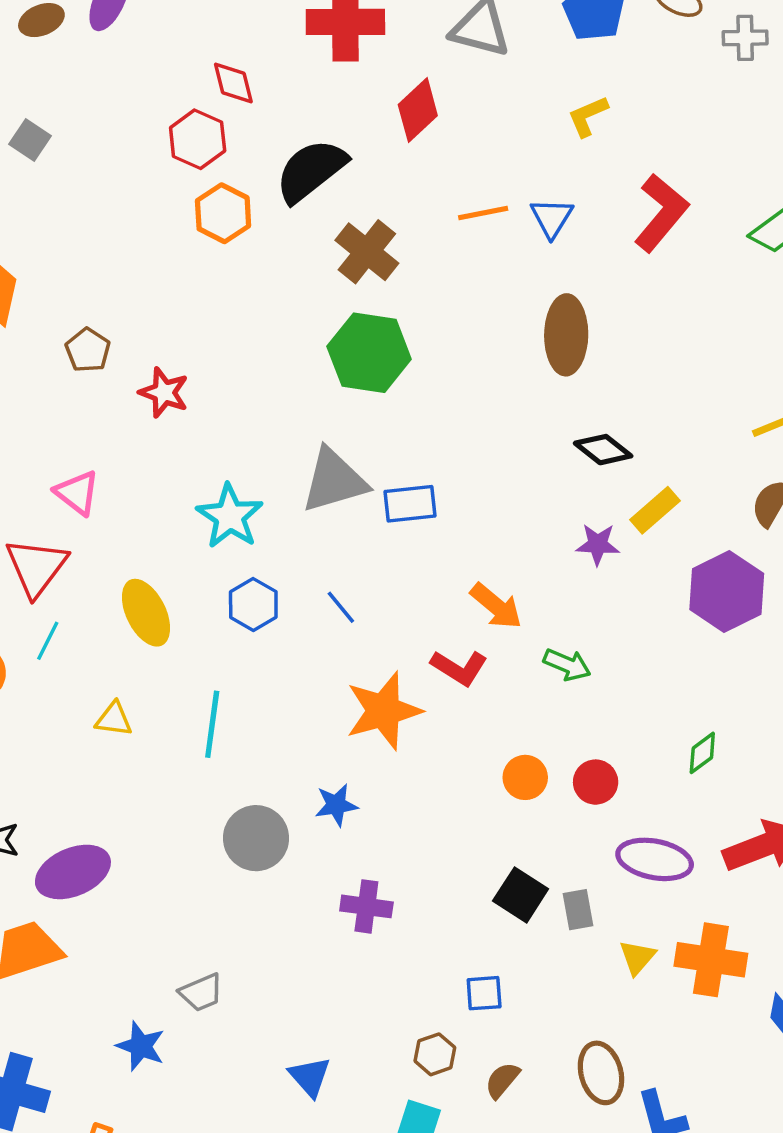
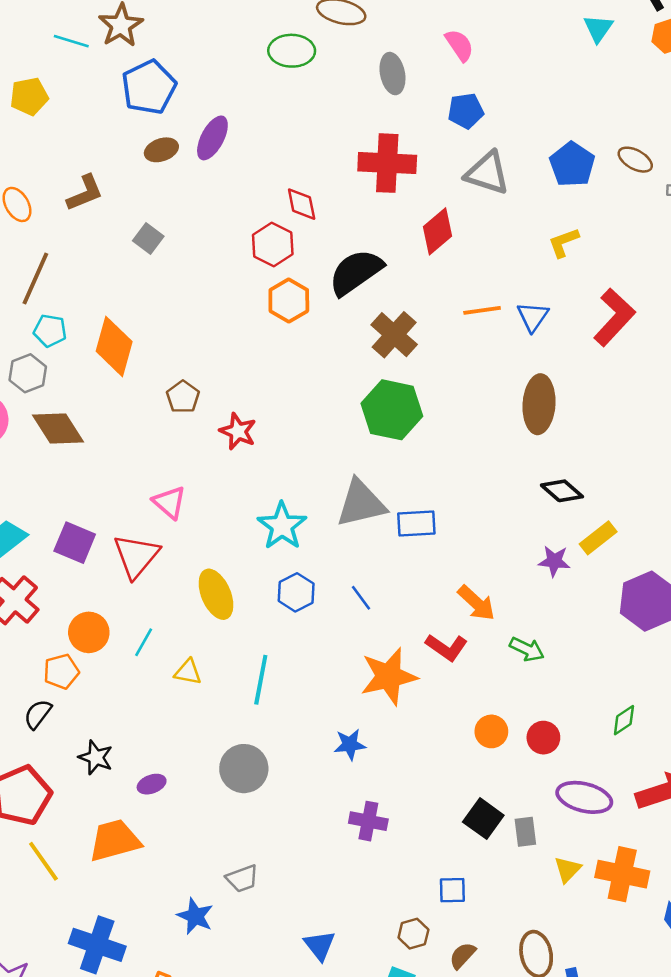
cyan line: (48, 641) -> (144, 642), moved
gray circle: (256, 838) -> (244, 769), moved
purple ellipse: (73, 872) -> (152, 784), size x0.5

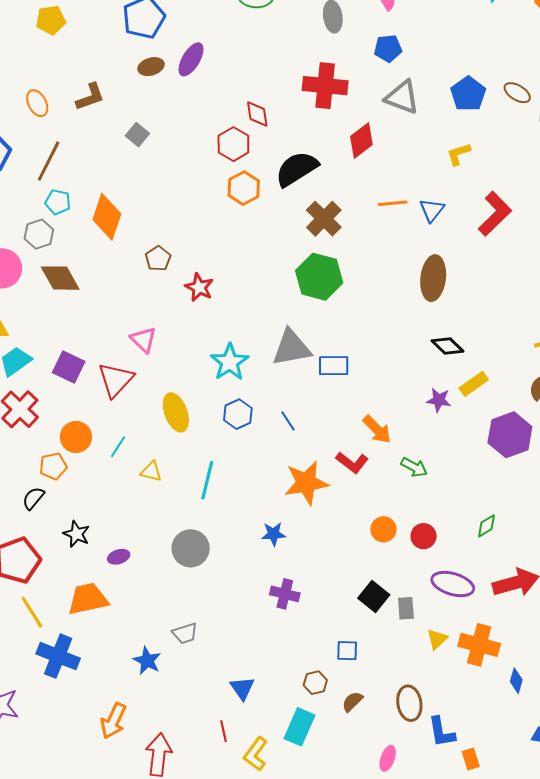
blue cross: (97, 945) -> (58, 656), moved

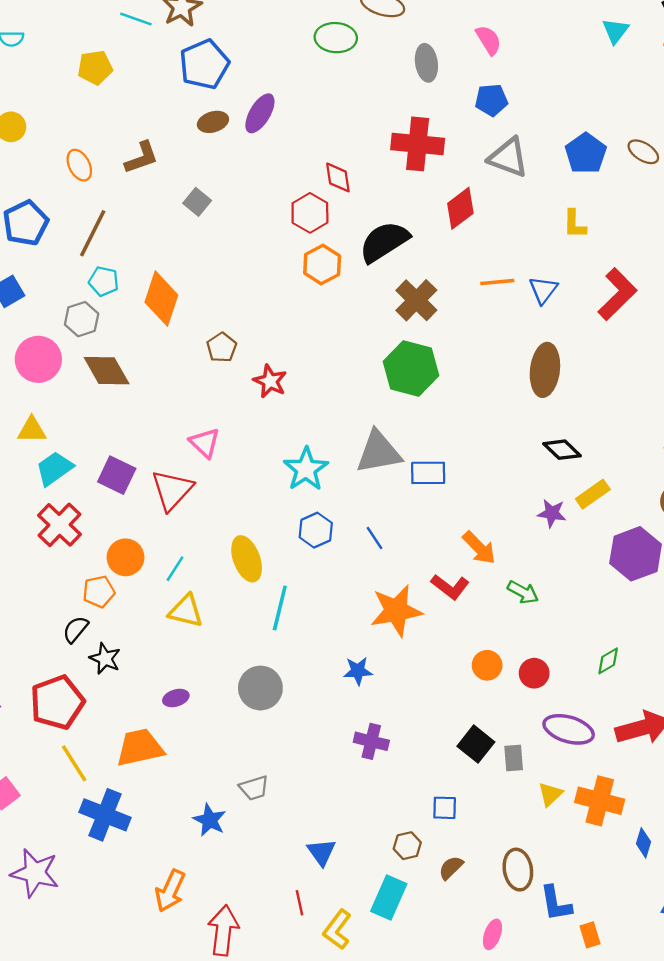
yellow L-shape: (459, 154) -> (574, 224), turned -72
yellow ellipse: (176, 412) -> (247, 559), moved
yellow triangle: (151, 472) -> (186, 611), moved, size x1.4
black star: (76, 534) -> (105, 659), moved

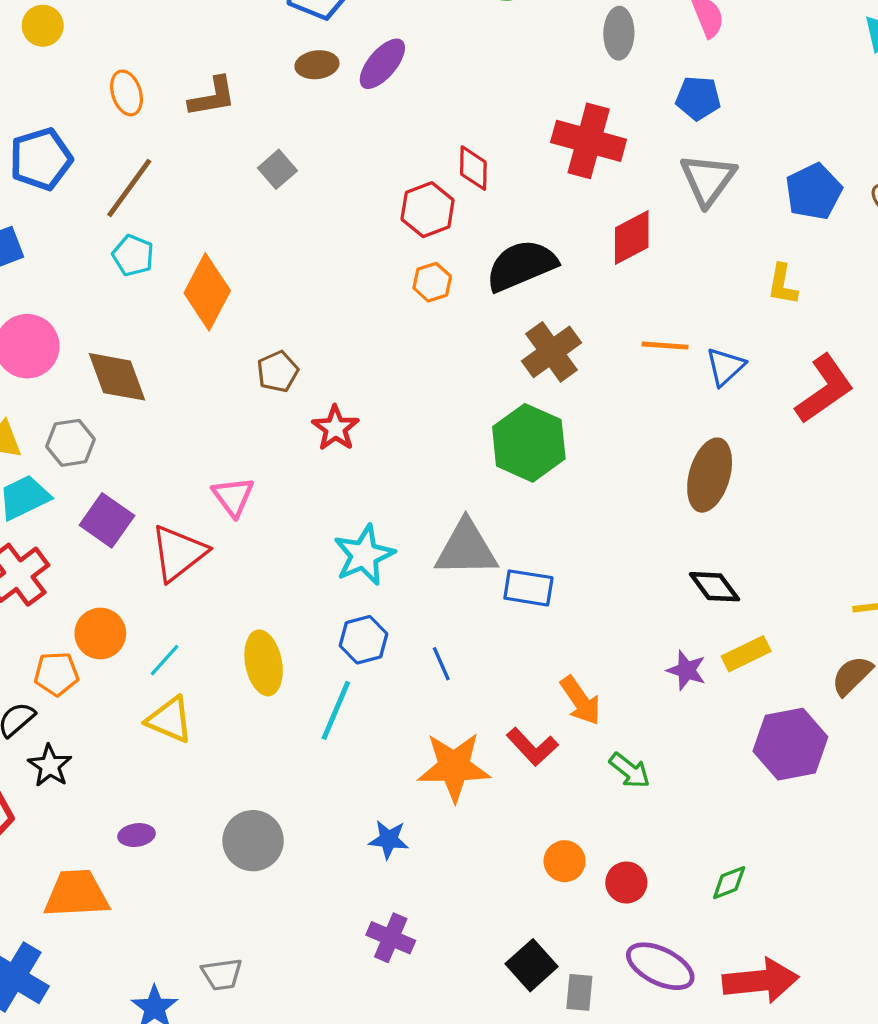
gray triangle: (508, 157) -> (708, 180), turned 36
orange hexagon: (322, 265) -> (432, 282), size x0.7
gray hexagon: (82, 319) -> (70, 443), moved
cyan line: (280, 608) -> (336, 710), moved

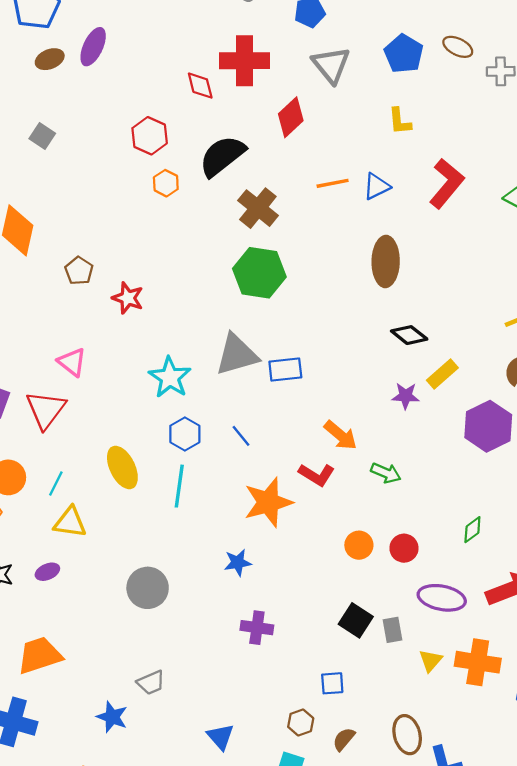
red diamond: (473, 168) -> (200, 86), moved
blue triangle: (725, 367) -> (376, 186), turned 32
purple ellipse: (137, 835) -> (47, 572), moved

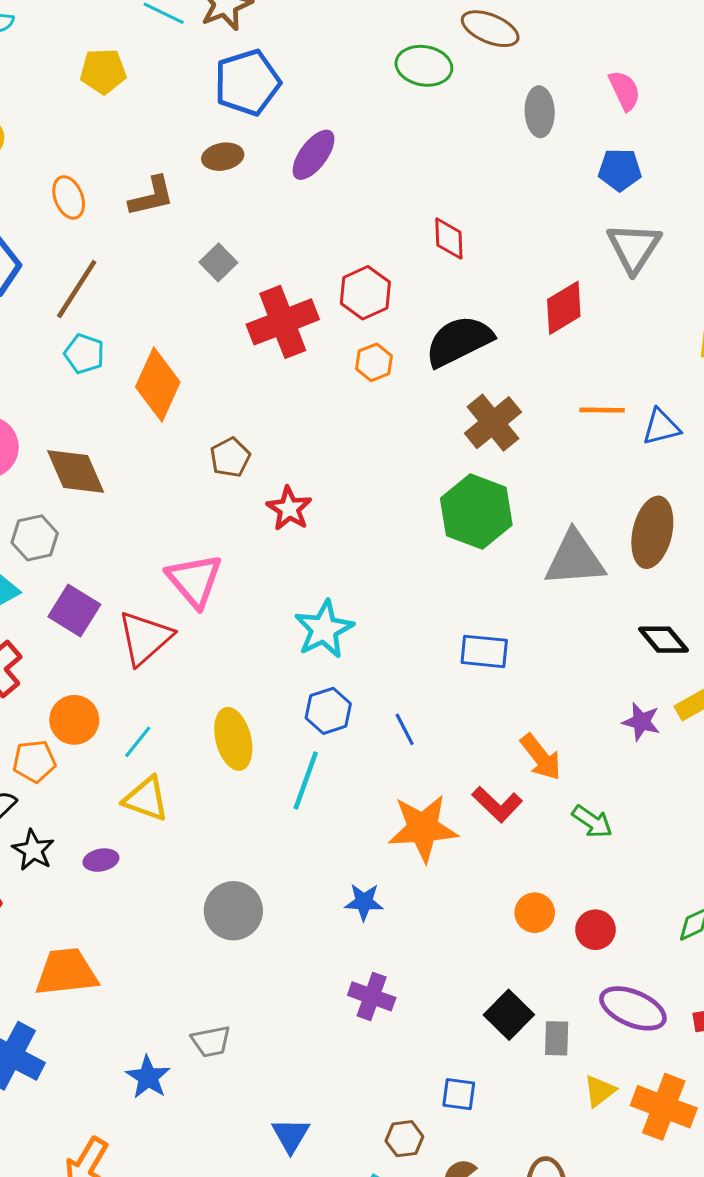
brown ellipse: (50, 59) -> (223, 157), moved
red cross: (244, 61) -> (283, 322), moved, turned -33
gray triangle: (237, 355) -> (575, 559), moved
pink triangle: (72, 362) -> (194, 580), size x1.4

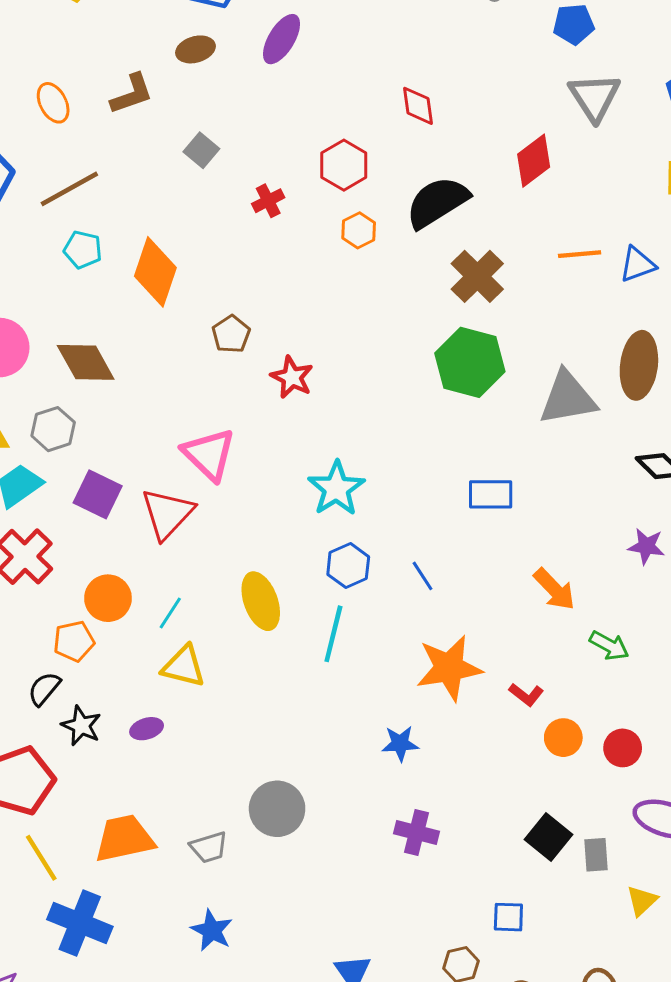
brown line: (77, 289) -> (69, 189), turned 34
red cross: (283, 322) -> (268, 201), size x0.5
red L-shape: (497, 804) -> (526, 695), moved, size x0.7
gray circle: (233, 911) -> (277, 809), moved
gray trapezoid: (211, 1041) -> (209, 847), moved

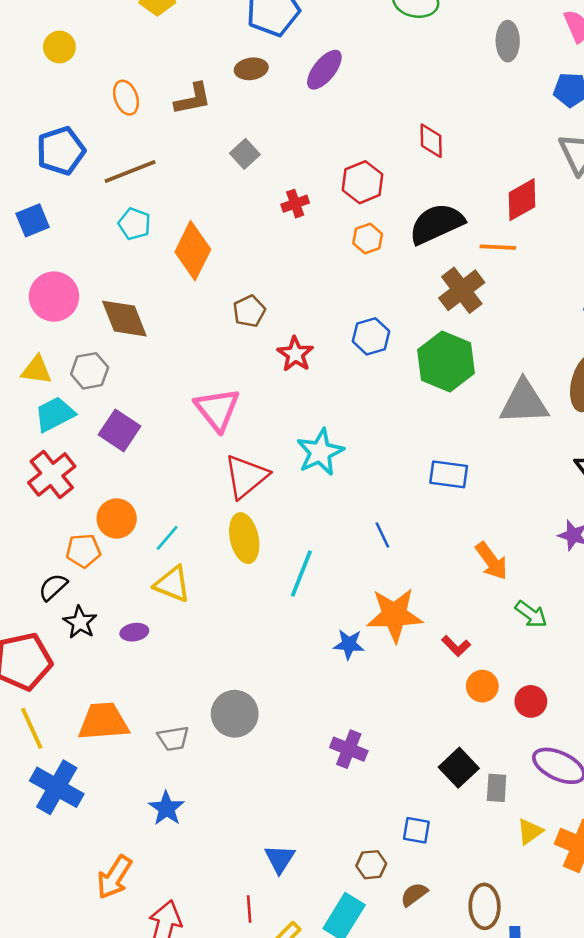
orange line: (580, 254) -> (498, 247), moved
red triangle: (167, 514) -> (246, 476), moved
blue hexagon: (348, 566) -> (371, 336), moved
blue star: (400, 744) -> (349, 644), moved

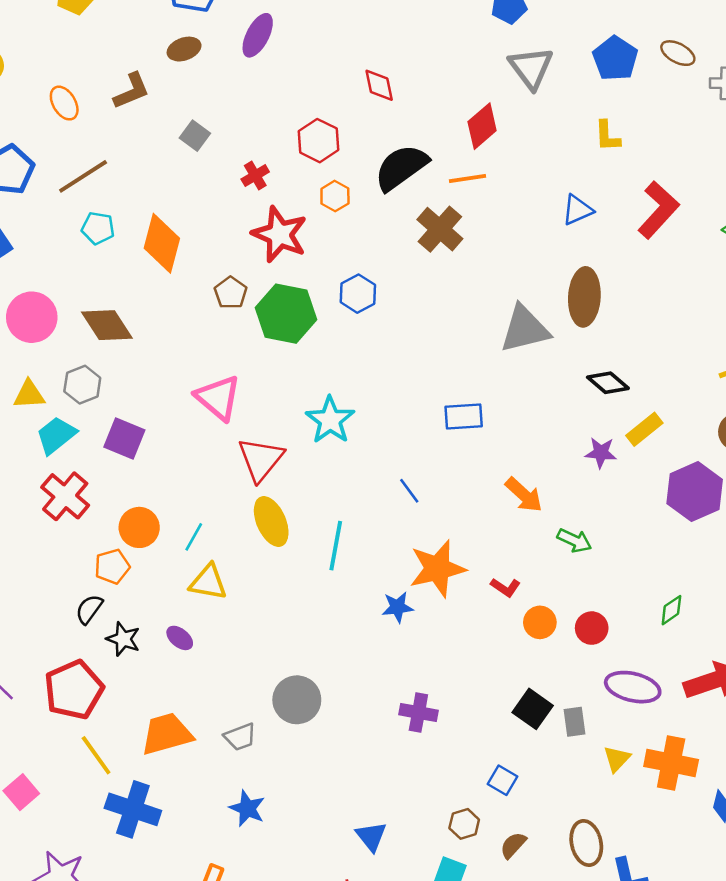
red star: (295, 354) -> (280, 234), moved, size x1.5
green hexagon: (446, 361) -> (286, 314), moved
purple ellipse: (134, 632) -> (180, 638), turned 60
blue square: (416, 830) -> (503, 780), turned 32

